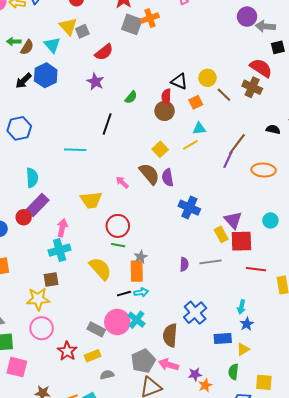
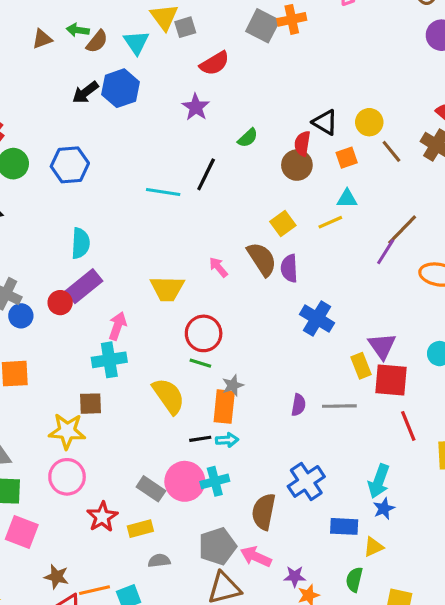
cyan line: (75, 150) -> (163, 192), moved
red line: (256, 269) -> (408, 426), turned 54
cyan arrow: (241, 307) -> (379, 481), size x1.5
cyan cross: (136, 320) -> (215, 481), turned 30

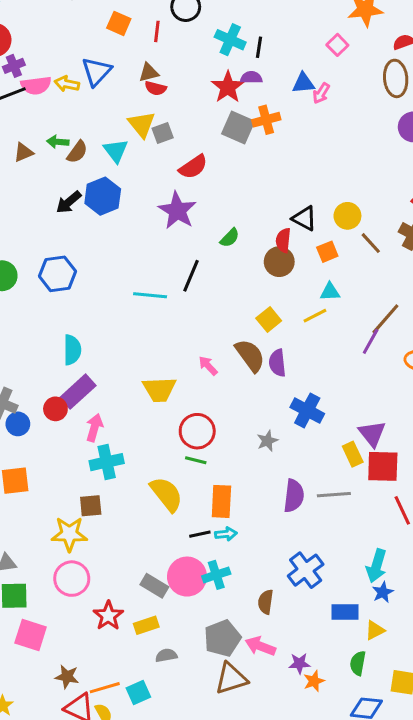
purple star: (196, 107) -> (177, 211), size x1.4
pink arrow: (118, 326) -> (94, 428), moved
gray star: (233, 385) -> (267, 441), moved
purple semicircle: (299, 405) -> (294, 496), size x1.5
brown semicircle: (264, 512) -> (266, 602), size x0.7

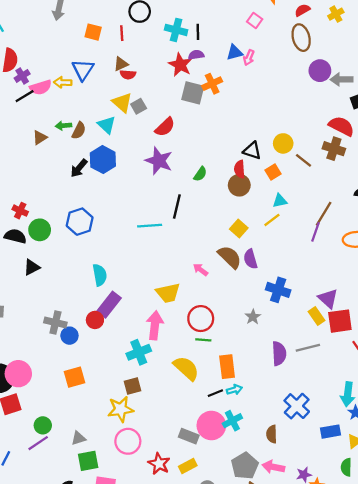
pink arrow: (94, 428) -> (155, 325), moved, size x1.4

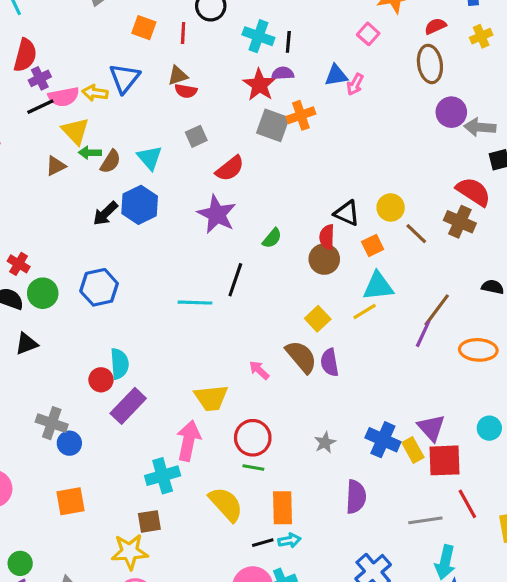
yellow triangle: (122, 103) -> (75, 131), moved
cyan triangle: (280, 201) -> (378, 286), size x1.5
blue cross: (278, 290) -> (383, 440), moved
red circle: (95, 320) -> (101, 380), moved
gray line: (308, 348) -> (425, 520), moved

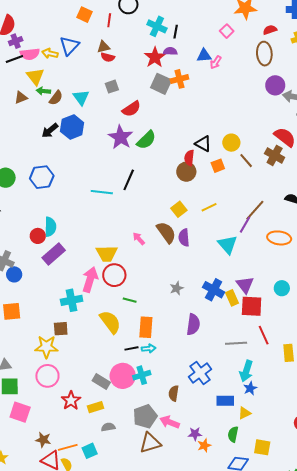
green semicircle: (272, 238) -> (146, 140), moved, size x1.5
cyan triangle: (378, 286) -> (228, 245), moved, turned 50
red circle: (253, 438) -> (114, 275), moved

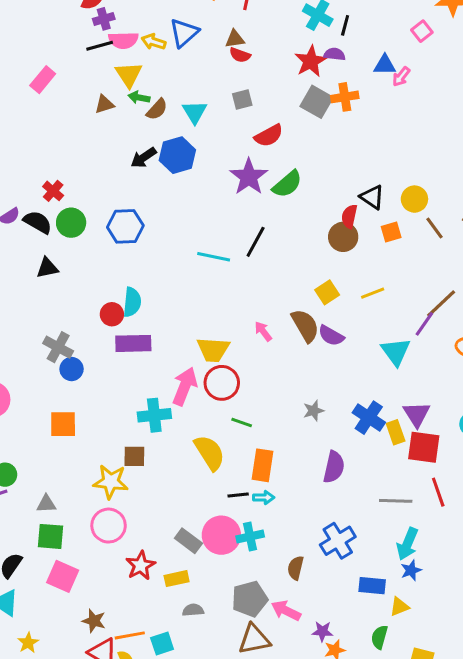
purple semicircle: (184, 238) -> (331, 336), turned -60
purple rectangle: (54, 254) -> (133, 343), turned 35

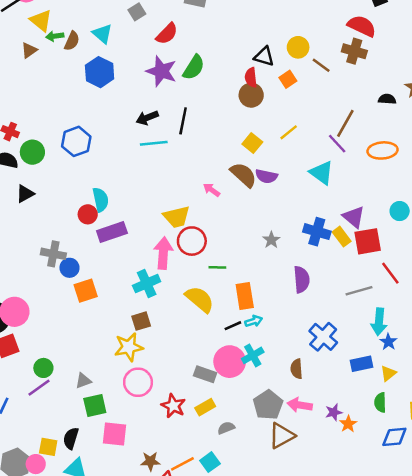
black arrow: (143, 158) -> (147, 118), moved, turned 30
purple line: (424, 324) -> (337, 144), turned -60
orange square: (63, 424) -> (86, 291), moved

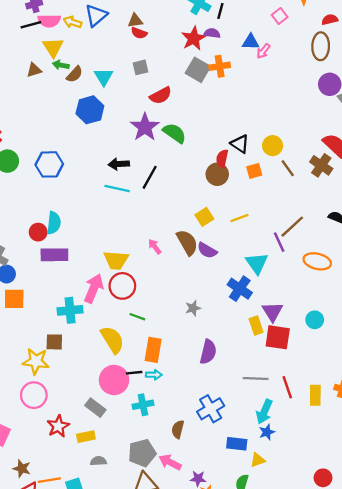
green semicircle: (194, 67) -> (174, 133), turned -105
blue cross: (317, 232) -> (240, 289), moved
red line: (390, 273) -> (287, 387), moved
pink circle: (230, 362) -> (114, 380), moved

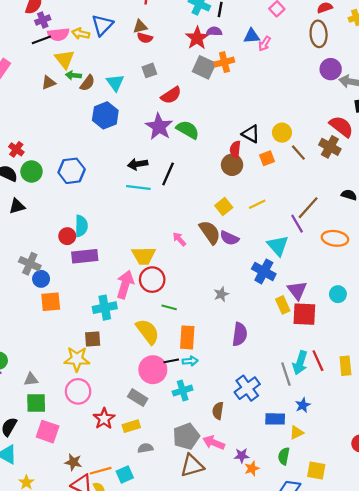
gray line: (256, 378) -> (286, 374), moved, turned 75
cyan arrow: (264, 412) -> (300, 363), moved

